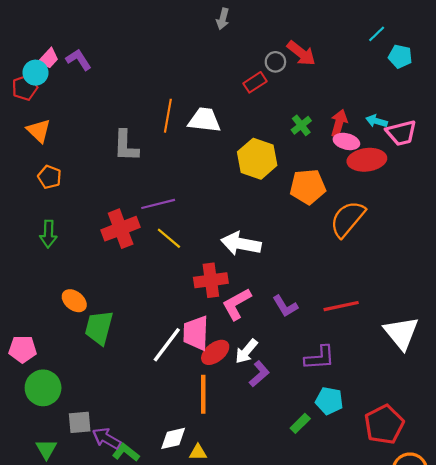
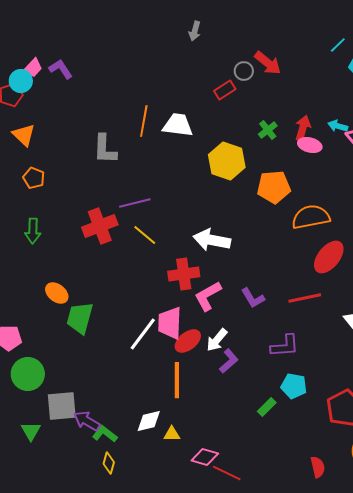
red ellipse: (367, 160) -> (329, 257), moved, turned -44
orange semicircle: (348, 219) -> (311, 217), turned 39
gray square: (80, 422) -> (62, 406), size x1.4

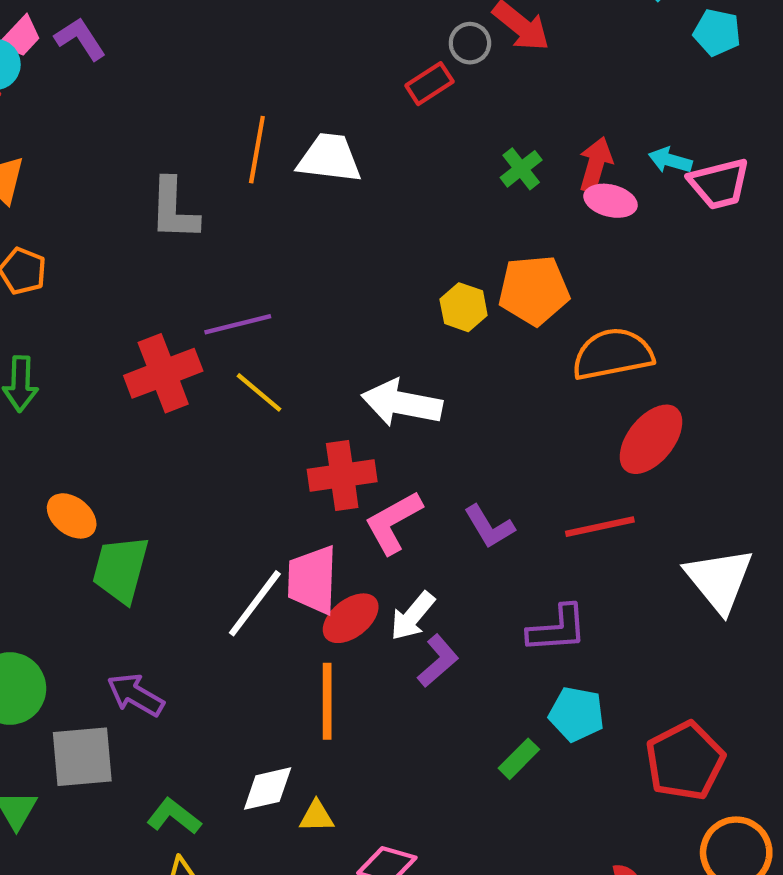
yellow hexagon: (227, 161) -> (464, 307), moved, size x0.6
purple arrow: (87, 421) -> (136, 695), moved

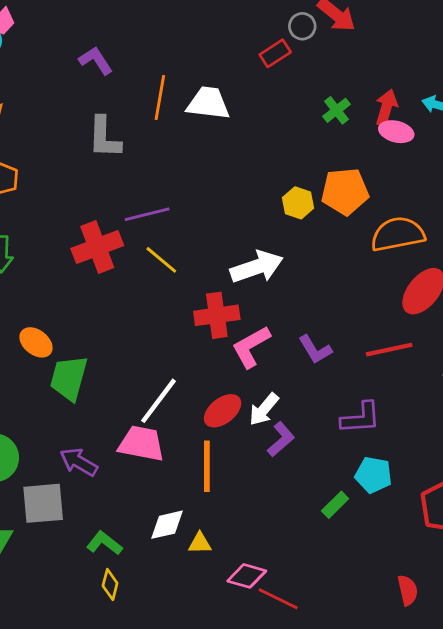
purple L-shape: (80, 39) -> (96, 60), moved
white arrow: (402, 403) -> (257, 267), turned 150
pink trapezoid: (312, 580) -> (141, 444), moved, turned 99

